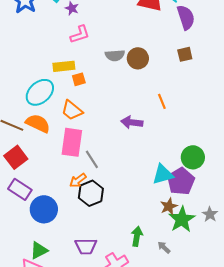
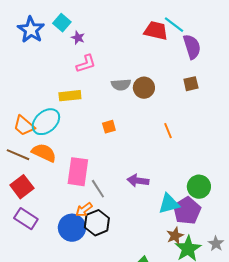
orange square: (79, 79) -> (109, 127), moved
orange trapezoid: (72, 110) -> (24, 126), moved
purple arrow: (132, 122) -> (138, 181), moved
blue circle: (44, 209) -> (72, 228), moved

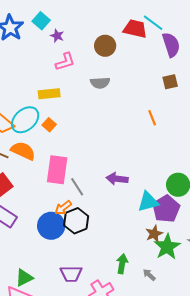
brown circle: (144, 88) -> (105, 46), moved
orange square: (109, 127) -> (49, 125), moved, turned -32
orange line: (168, 131) -> (152, 118), moved

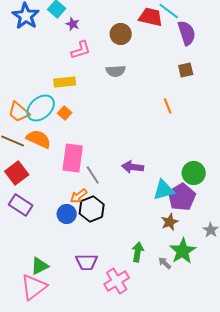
blue circle: (51, 226) -> (67, 214), size x0.7
green star: (167, 247) -> (183, 251), moved

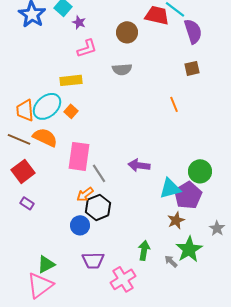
orange trapezoid: (19, 112) -> (25, 110), turned 45
purple rectangle: (21, 205) -> (27, 203), size x0.6
blue circle: (67, 214) -> (80, 225), moved

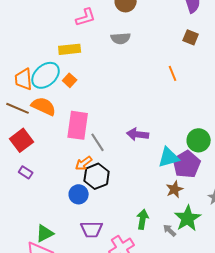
brown square: (192, 68) -> (191, 37), turned 35

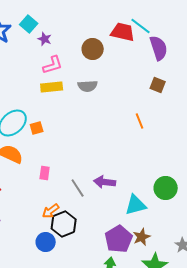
yellow rectangle: (70, 49) -> (52, 87), moved
orange square: (70, 80) -> (37, 128), turned 32
pink rectangle: (78, 125) -> (45, 173), size x0.5
gray line: (98, 142) -> (78, 188), moved
purple pentagon: (187, 164) -> (119, 239), moved

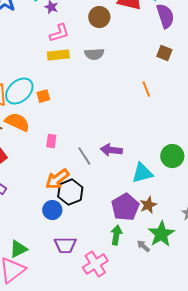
orange arrow: (51, 211) -> (57, 179), size x1.4

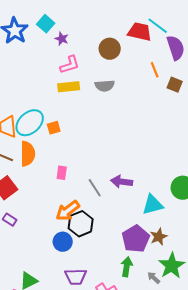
orange line: (146, 89) -> (155, 70), moved
orange semicircle: (17, 122) -> (28, 154), turned 65

